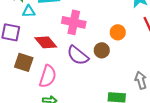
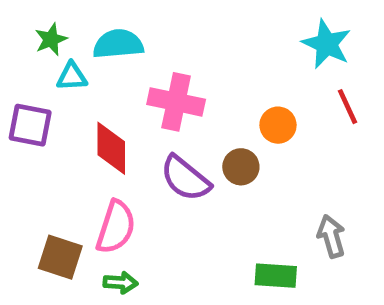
red diamond: (46, 42) -> (111, 148), turned 40
brown square: (24, 62) -> (60, 257), moved

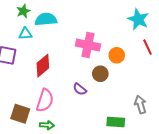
green star: (51, 39) -> (23, 11), moved
pink cross: (176, 102) -> (88, 45), moved
red diamond: (111, 148) -> (43, 66), turned 50
purple semicircle: (185, 178) -> (80, 89), moved, size x0.6

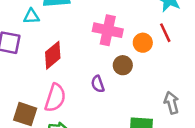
red line: (148, 47) -> (165, 33), moved
purple semicircle: (80, 89) -> (98, 84), turned 32

